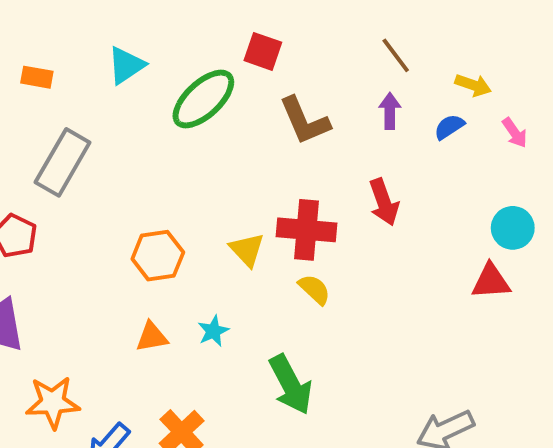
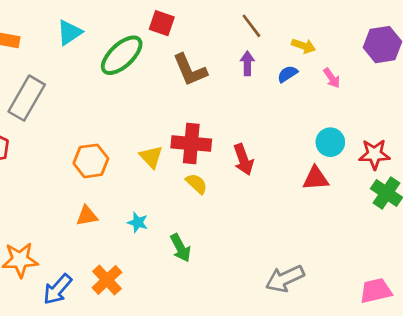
red arrow: (384, 202) -> (243, 160), moved
cyan star: (213, 331) -> (138, 222), moved, turned -30
green arrow: (291, 385) -> (181, 248), size x0.7

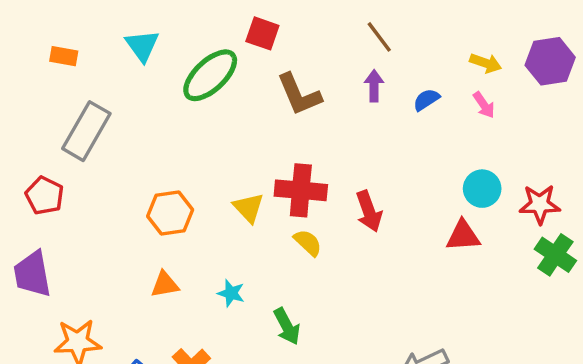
cyan triangle: (69, 33) -> (142, 46), turned -32
yellow arrow: (304, 46) -> (486, 63), moved

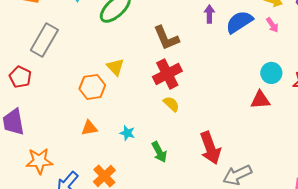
brown L-shape: (299, 94) -> (166, 38), moved
blue semicircle: (426, 100) -> (239, 22), size x1.8
red cross: (301, 190) -> (167, 74), turned -32
yellow triangle: (249, 208) -> (115, 67), moved
red arrow: (369, 211) -> (210, 148), moved, size x1.4

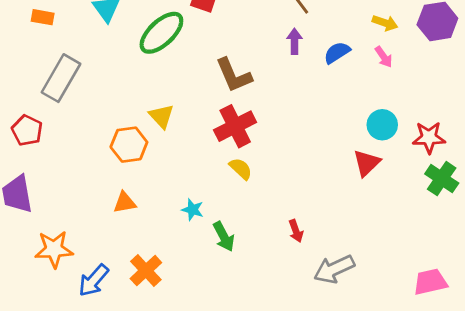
blue semicircle: (239, 22) -> (337, 53), size x0.7
red triangle: (260, 100) -> (367, 163), turned -40
cyan star: (127, 133) -> (193, 210), moved
red arrow: (210, 148) -> (296, 231), size x0.5

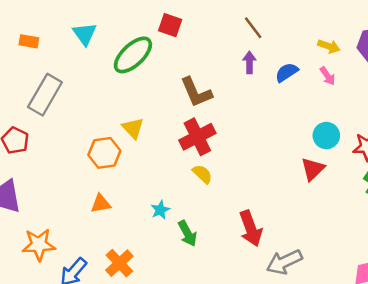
cyan star: (193, 210) -> (160, 210), turned 30
red arrow: (296, 231) -> (251, 228), size x1.8

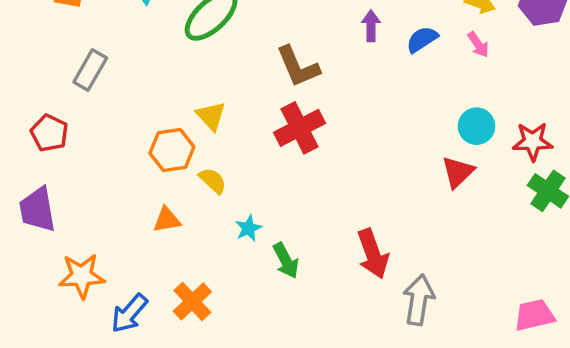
gray rectangle: (45, 95) -> (90, 70), size x0.7
yellow semicircle: (202, 174) -> (213, 181), moved
gray arrow: (284, 262) -> (419, 300), turned 124

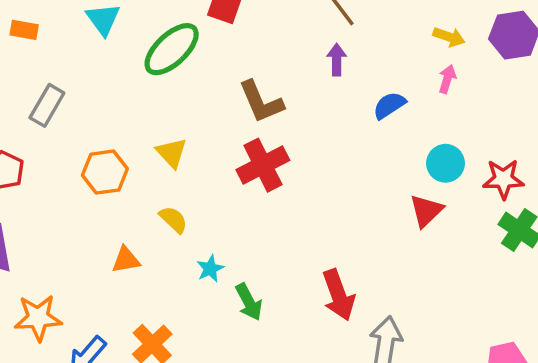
blue semicircle: (422, 39) -> (389, 105), moved
pink arrow: (478, 44) -> (447, 79), turned -128
orange hexagon: (172, 150) -> (105, 172), moved

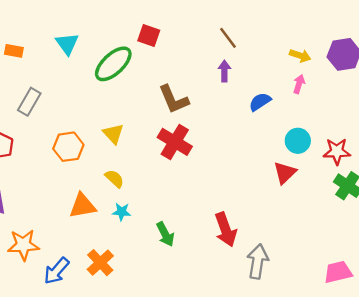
red cross: (263, 165) -> (175, 142), turned -32
orange triangle: (126, 260) -> (83, 206), size x1.4
cyan star: (210, 269) -> (122, 212), moved, turned 30

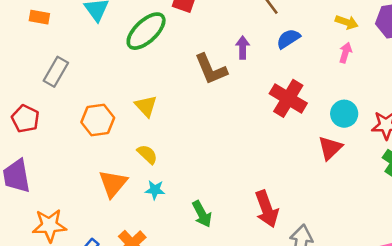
purple arrow: (224, 71) -> (243, 48), moved
blue semicircle: (260, 102) -> (288, 39), moved
red cross: (175, 142) -> (288, 98), moved
orange triangle: (83, 206) -> (113, 184), turned -40

